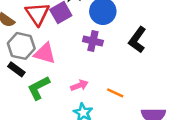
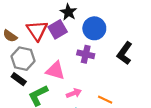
pink triangle: (45, 53) -> (55, 70), moved

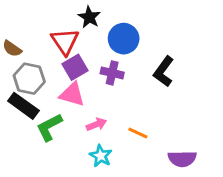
purple square: (58, 29) -> (75, 67), moved
red triangle: (37, 30) -> (65, 41), moved
black rectangle: (19, 79) -> (23, 106), size x1.5

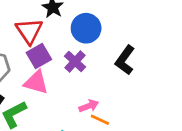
purple cross: (112, 73) -> (75, 62), turned 30
pink arrow: (96, 124) -> (89, 106), moved

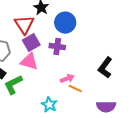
black L-shape: (125, 60) -> (105, 68), moved
purple cross: (75, 62) -> (57, 47), turned -35

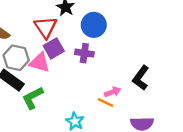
pink triangle: (29, 62) -> (40, 63), moved
pink arrow: (67, 79) -> (113, 92), moved

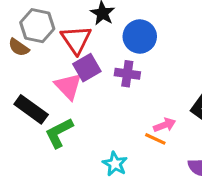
gray hexagon: (16, 58) -> (37, 26), moved
pink triangle: (40, 63) -> (68, 86), turned 30

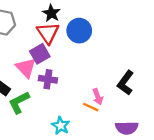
red triangle: (76, 40) -> (48, 33), moved
purple cross: (127, 74) -> (48, 79), moved
pink arrow: (165, 125) -> (98, 97), turned 91

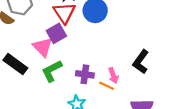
purple cross: (48, 79) -> (85, 74), moved
green L-shape: (19, 102) -> (52, 71), moved

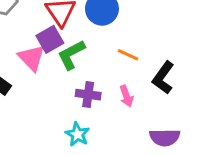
green L-shape: (52, 71) -> (71, 55), moved
orange line: (107, 86) -> (128, 55), moved

